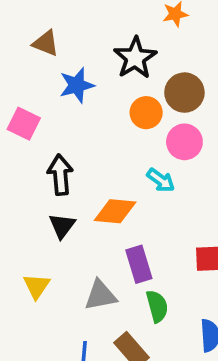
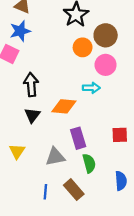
blue star: (77, 85) -> (20, 31), moved
cyan arrow: (161, 180) -> (91, 88), turned -35

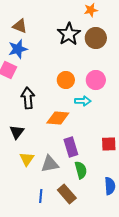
brown circle: (106, 35) -> (96, 38), moved
orange circle: (83, 47) -> (66, 80), moved
black triangle: (32, 115) -> (17, 132), moved
yellow triangle: (17, 151) -> (27, 159), moved

